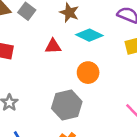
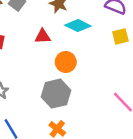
orange circle: (88, 73) -> (66, 62), moved

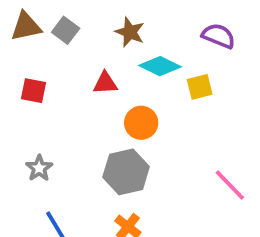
yellow square: (120, 36) -> (200, 87), moved

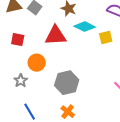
red triangle: (105, 83) -> (56, 36), size x1.6
orange circle: (141, 123) -> (37, 63), moved

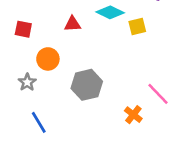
red triangle: (56, 36) -> (73, 24), size x0.6
orange cross: (68, 112) -> (133, 115), moved

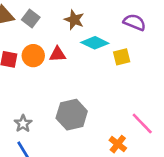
orange circle: (48, 59) -> (33, 56), moved
gray star: (27, 82) -> (23, 124), moved

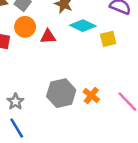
orange circle: (33, 56) -> (25, 27), moved
orange cross: (118, 144) -> (91, 96), moved

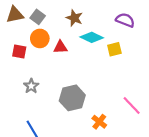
orange cross: (91, 96) -> (99, 122), moved
gray star: (15, 102) -> (31, 86), moved

